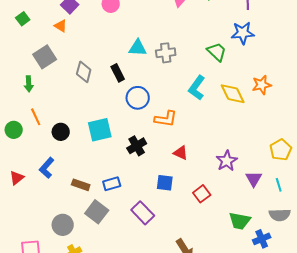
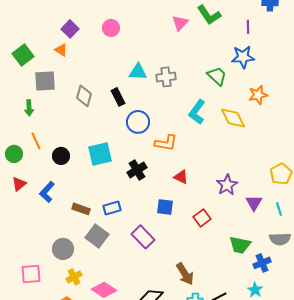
green square: (23, 19) -> (23, 55), moved, size x1.5
gray square: (45, 57) -> (45, 81), turned 30
orange star: (262, 85) -> (258, 95), moved
red triangle: (17, 178) -> (19, 184), moved

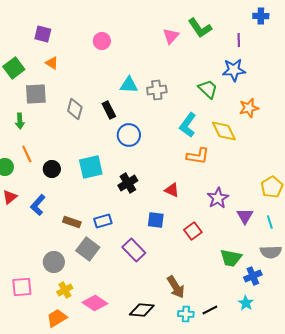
purple square: (70, 29) -> (43, 34), moved, turned -30
orange L-shape: (166, 143) -> (198, 156), moved

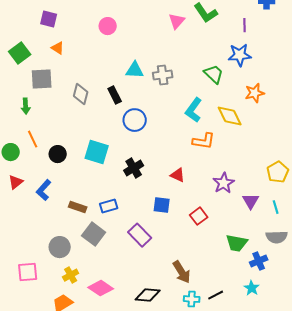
cyan square: (91, 167) -> (97, 152), turned 30

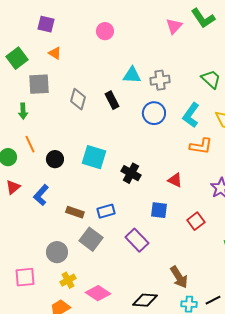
blue circle: (135, 120) -> (154, 113), moved
black cross: (134, 168) -> (131, 173), turned -30

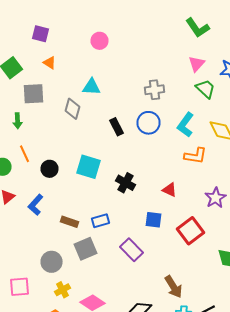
pink triangle: (174, 26) -> (196, 64), moved
cyan triangle: (132, 75) -> (92, 87), moved
black rectangle: (112, 100) -> (116, 127), moved
red square: (196, 221) -> (190, 231), size x1.5
gray square: (91, 239) -> (86, 249), turned 30

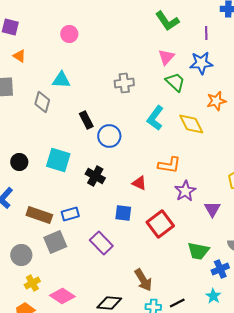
blue circle: (148, 123) -> (109, 136), moved
orange L-shape: (196, 156) -> (169, 165), moved
brown rectangle: (70, 222) -> (39, 215), size x1.4

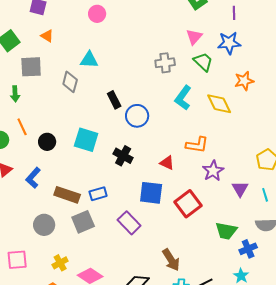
gray cross: (124, 83) -> (165, 63), moved
blue square: (123, 213) -> (151, 193), size x1.4
gray circle: (21, 255) -> (44, 225), moved

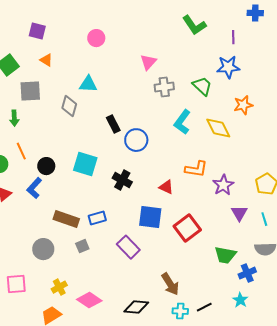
pink triangle: (194, 37) -> (148, 62), moved
purple star: (213, 171) -> (223, 185), moved
blue L-shape: (33, 178) -> (34, 188), moved
gray square: (83, 222) -> (82, 246), size x0.6

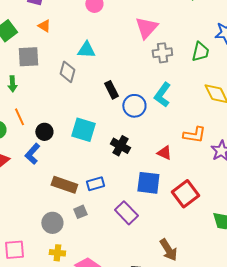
pink triangle: (148, 62) -> (146, 28), size x1.4
green trapezoid: (202, 86) -> (200, 52), turned 60
cyan L-shape: (182, 122) -> (162, 95), moved
gray circle: (43, 249) -> (52, 223), moved
yellow cross: (59, 287) -> (57, 253), turned 35

